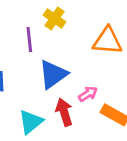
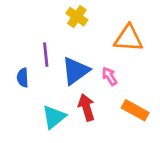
purple line: (29, 40) -> (46, 55), moved
pink arrow: (88, 94) -> (109, 76), moved, turned -90

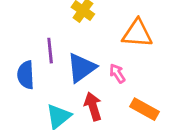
blue semicircle: (23, 78) -> (26, 75), size x1.4

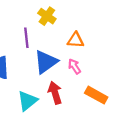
orange triangle: (137, 33) -> (76, 40), moved, size x0.7
purple line: (50, 51) -> (26, 38), moved

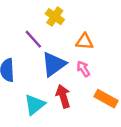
purple line: (26, 38) -> (33, 39), turned -36

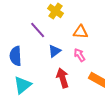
blue triangle: (54, 64) -> (55, 51), size x0.6
cyan triangle: (35, 105) -> (23, 85), moved

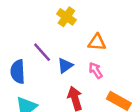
purple line: (38, 30) -> (42, 52), moved

